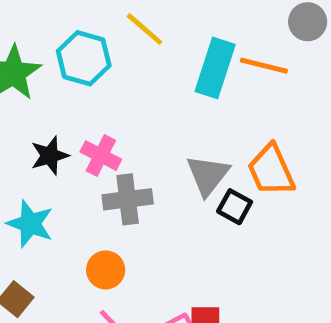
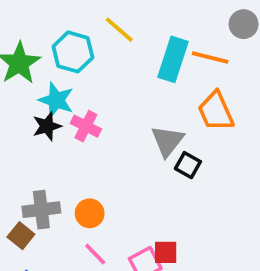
orange trapezoid: (271, 170) -> (216, 111), moved
gray cross: (128, 199) -> (41, 210), moved
cyan star: (30, 224) -> (56, 100), moved

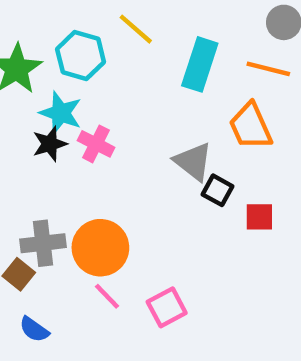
orange line: (210, 58) -> (268, 69), moved
gray triangle: (168, 141) -> (193, 162), turned -30
orange circle: (90, 213) -> (100, 248), size x1.6
red square: (166, 252) -> (259, 217), moved

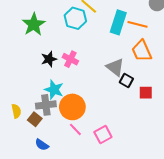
cyan hexagon: (81, 56) -> (75, 18), moved
orange line: (268, 69) -> (138, 24), moved
cyan star: (61, 113) -> (54, 90), moved

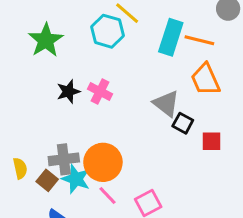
cyan star: (54, 90) -> (76, 179), moved

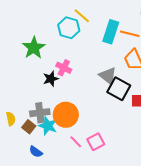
green star: (46, 40) -> (34, 48), moved
black star: (68, 92) -> (51, 79), moved
black square: (183, 123) -> (119, 89), size x1.6
pink line: (107, 195) -> (76, 142), moved

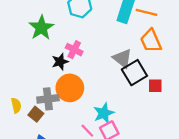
black square: (119, 89) -> (134, 73), turned 30
orange circle: (66, 115) -> (70, 88), moved
cyan star: (48, 126) -> (104, 113), moved, turned 30

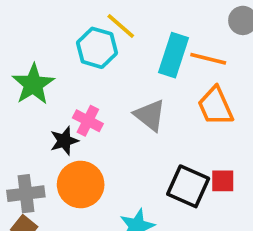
gray triangle: (122, 58) -> (150, 115), moved
black square: (134, 73) -> (188, 186), moved, turned -35
gray cross: (48, 99) -> (26, 194), moved

